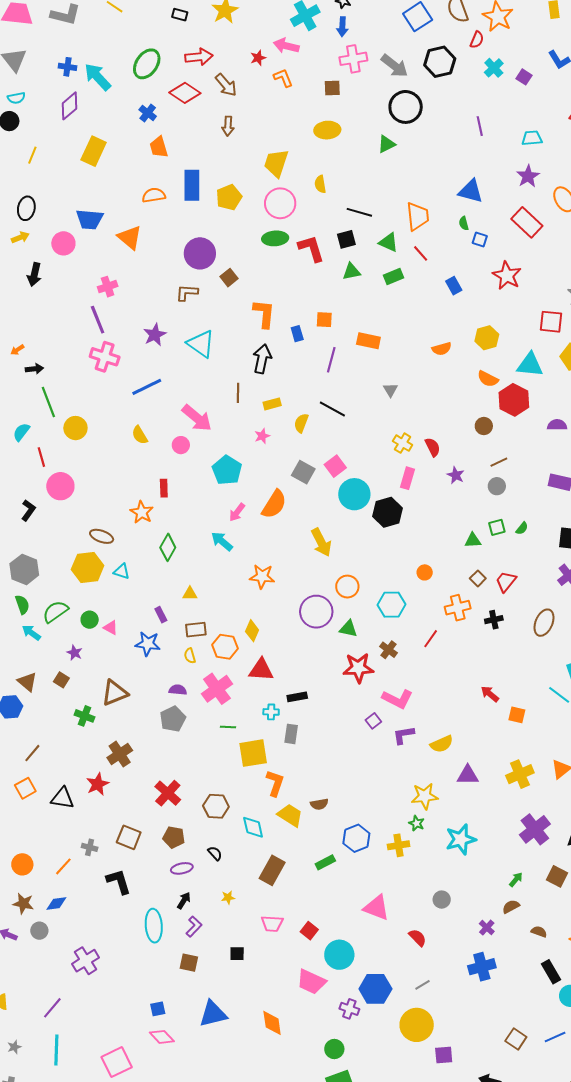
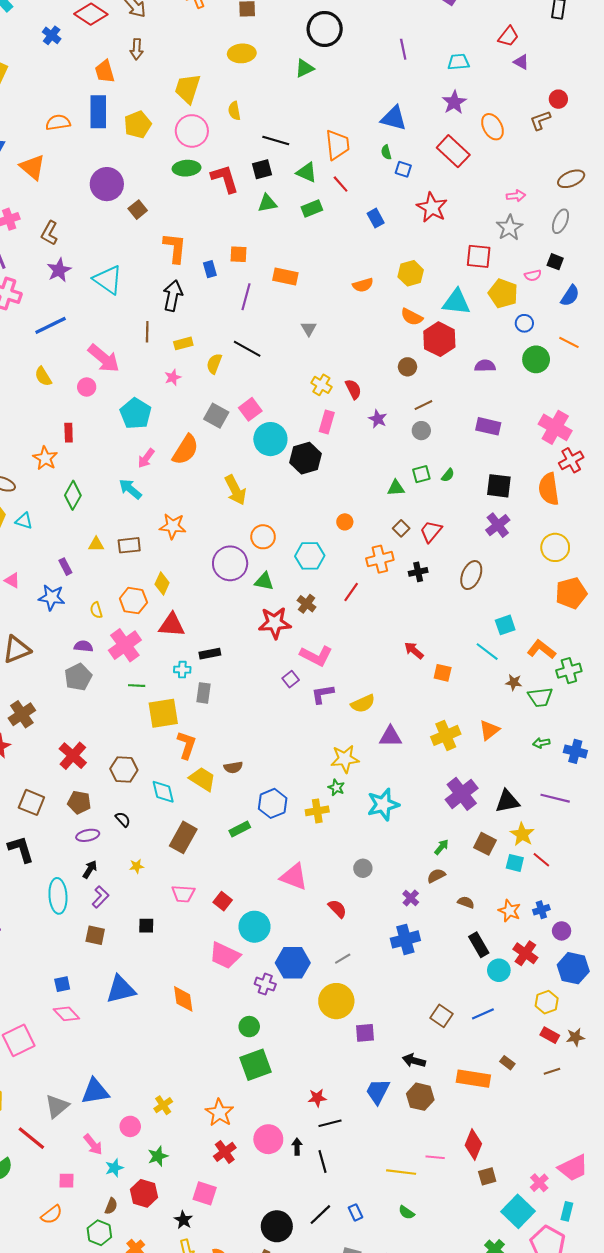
orange trapezoid: (159, 147) -> (105, 71), moved
brown L-shape: (187, 293) -> (49, 233), moved, turned -65
brown rectangle: (196, 630) -> (129, 545), moved

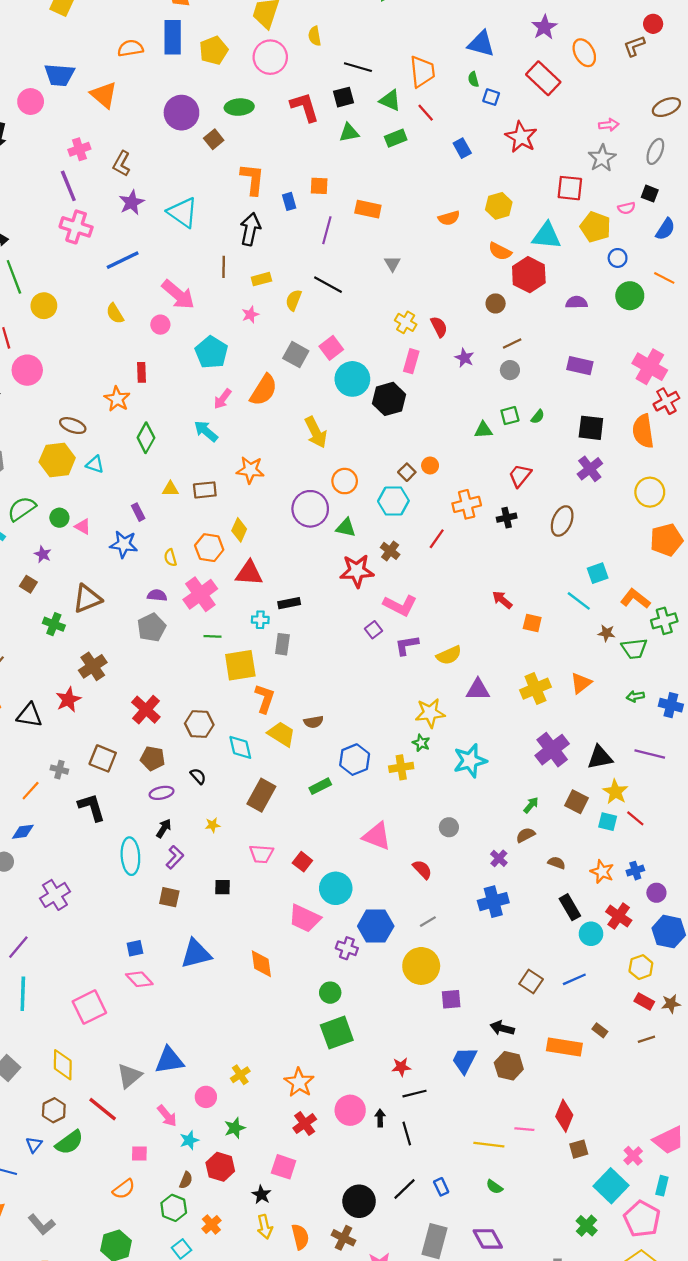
green ellipse: (187, 168) -> (239, 107), moved
brown square: (401, 528) -> (407, 472), moved

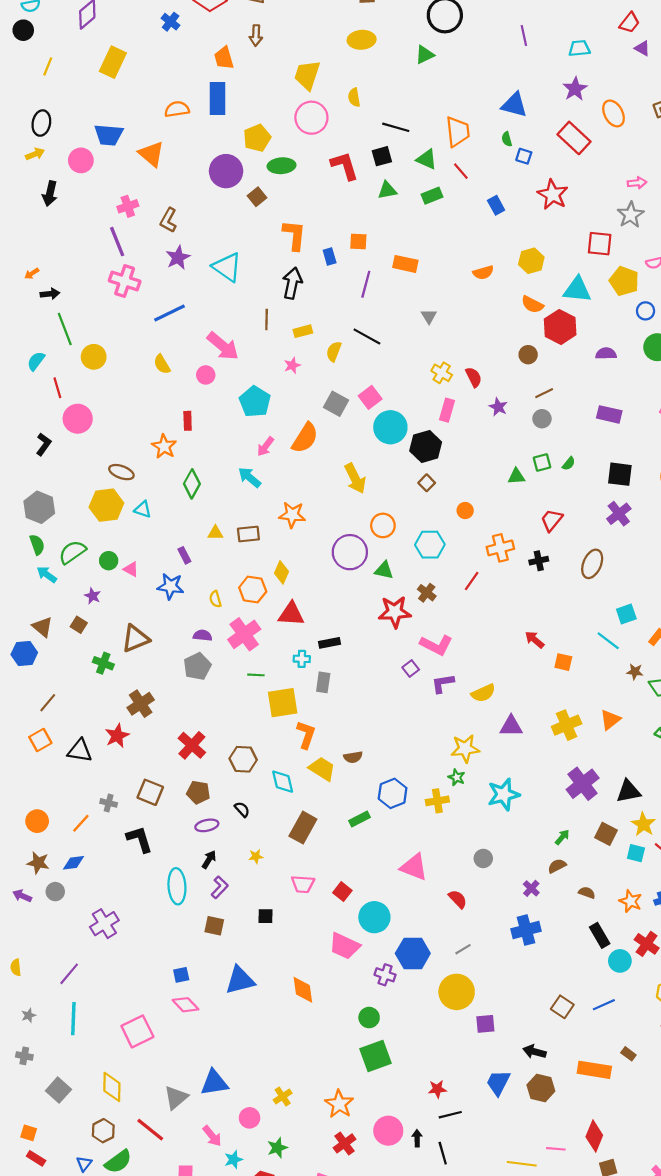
yellow pentagon: (214, 50) -> (257, 138), moved
brown square: (407, 472) -> (427, 483), moved

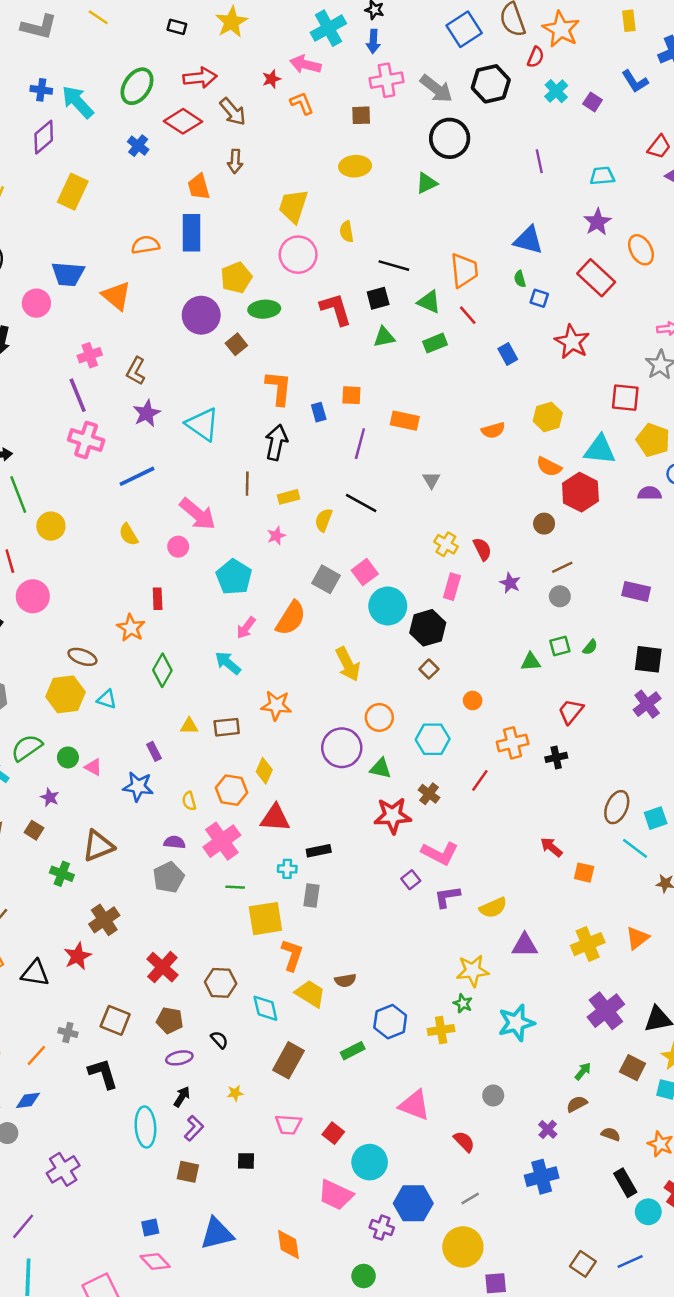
purple semicircle: (606, 354) -> (649, 493), moved
brown ellipse: (592, 564) -> (617, 807), moved

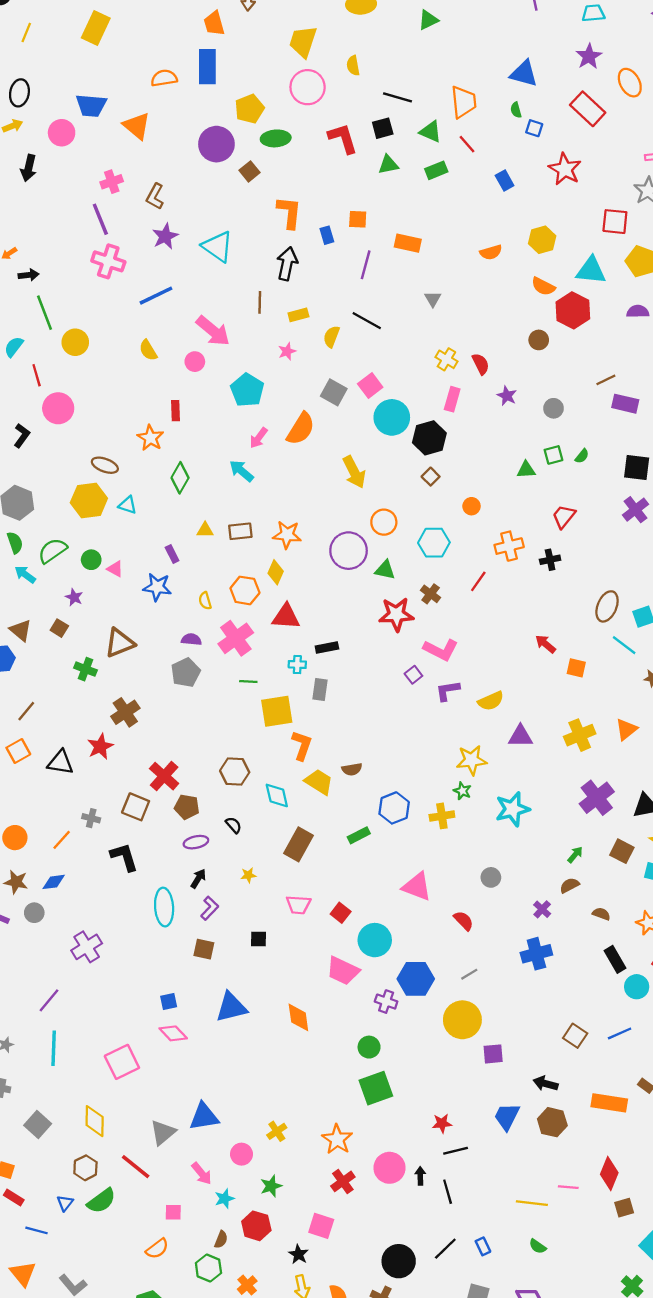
brown line: (562, 567) -> (606, 380), moved
orange star: (276, 705) -> (287, 535), moved
red cross: (162, 967) -> (164, 776), moved

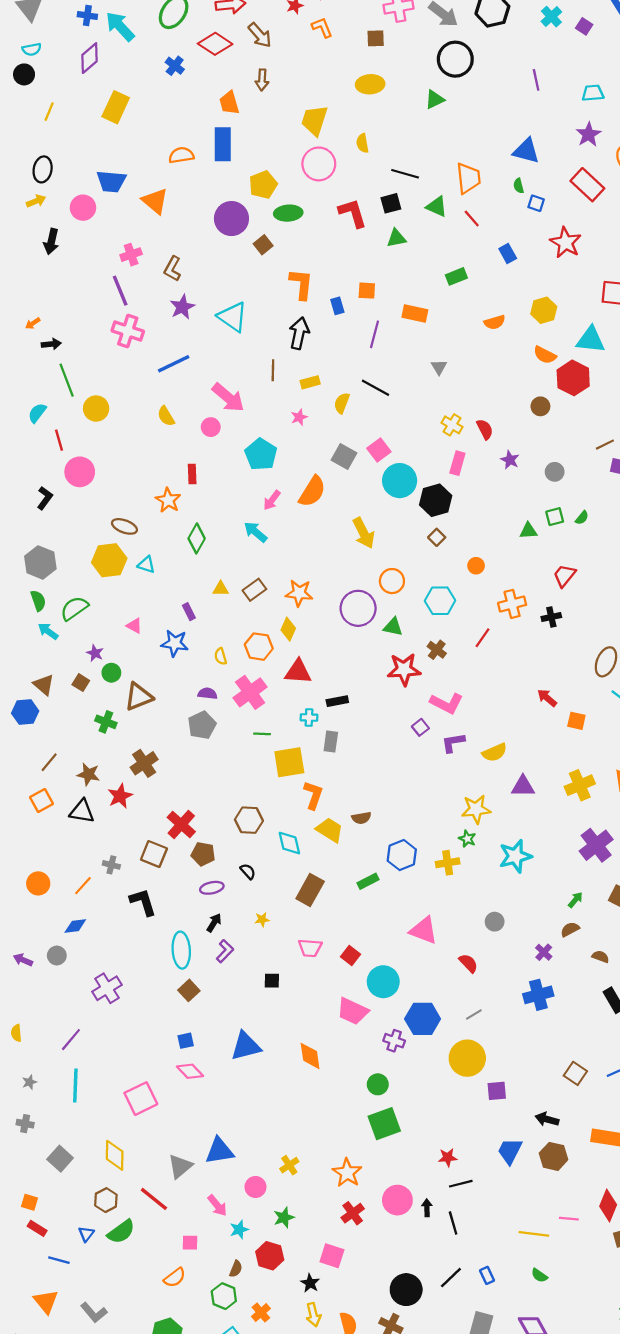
green rectangle: (436, 170) -> (456, 276), moved
brown rectangle: (240, 531) -> (254, 590), turned -30
green circle: (91, 560) -> (111, 673), moved
brown star: (16, 882) -> (88, 774), moved
brown square: (204, 949) -> (189, 990), moved, turned 35

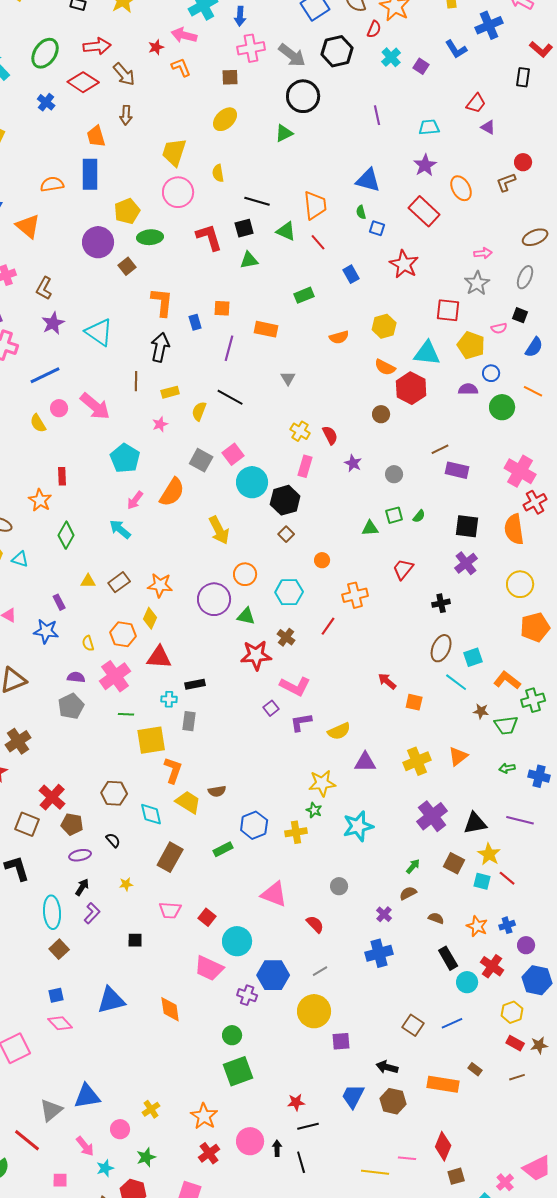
yellow ellipse: (370, 84) -> (225, 119), turned -40
pink circle: (211, 427) -> (59, 408), moved
black cross: (551, 617) -> (441, 603), moved

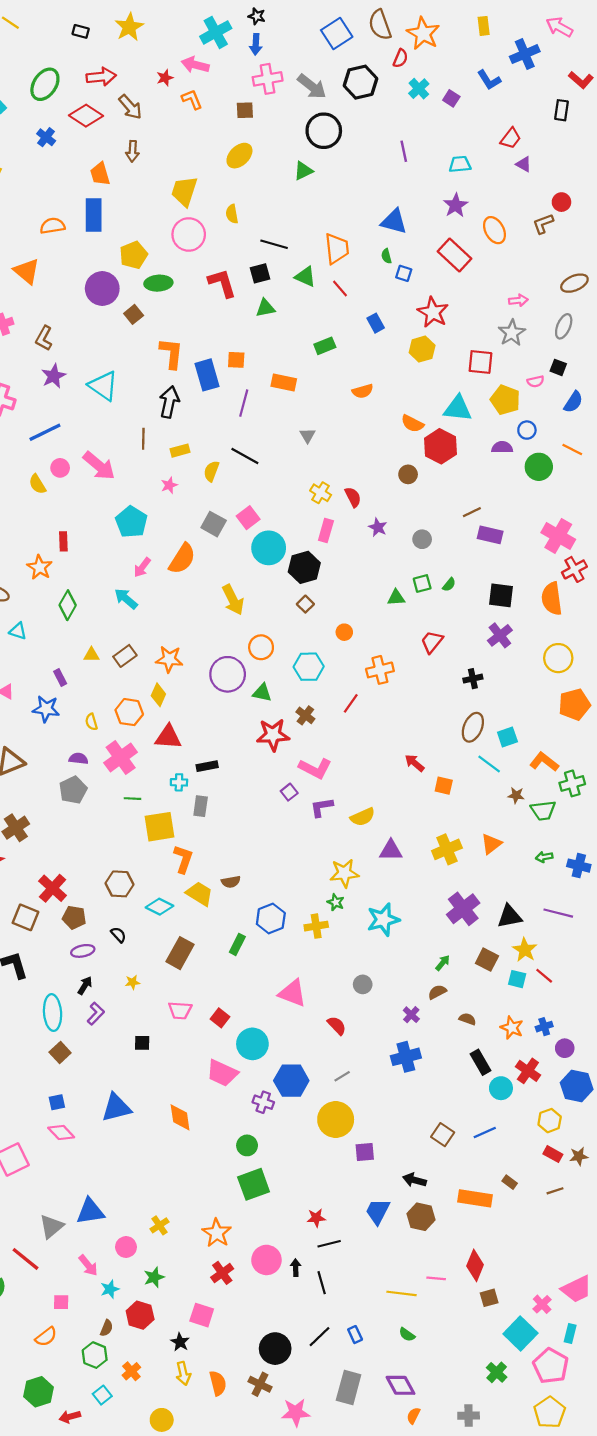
blue rectangle: (195, 322) -> (207, 375), size x1.8
yellow hexagon: (384, 326) -> (422, 349), moved
cyan diamond: (151, 814) -> (160, 907), turned -50
green rectangle: (223, 849) -> (237, 944), turned -36

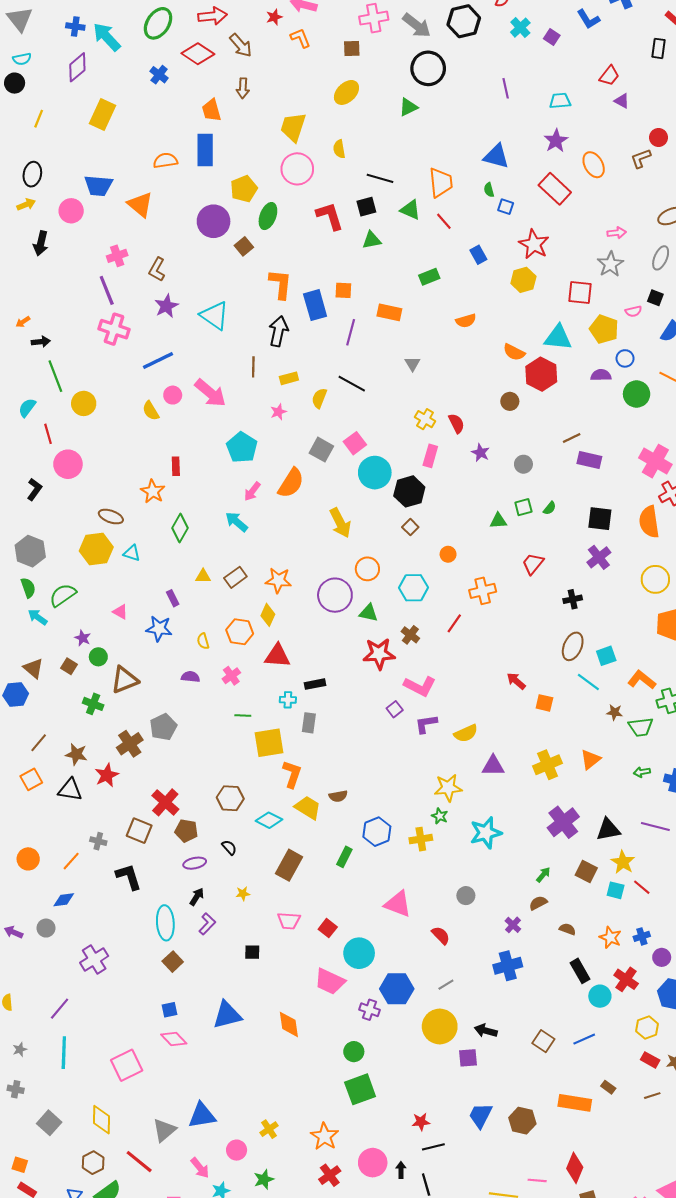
green ellipse: (158, 283) -> (268, 216), turned -65
pink cross: (121, 757) -> (231, 676), size x0.6
gray pentagon: (73, 790) -> (163, 727), moved
black arrow: (415, 1180) -> (486, 1031), moved

